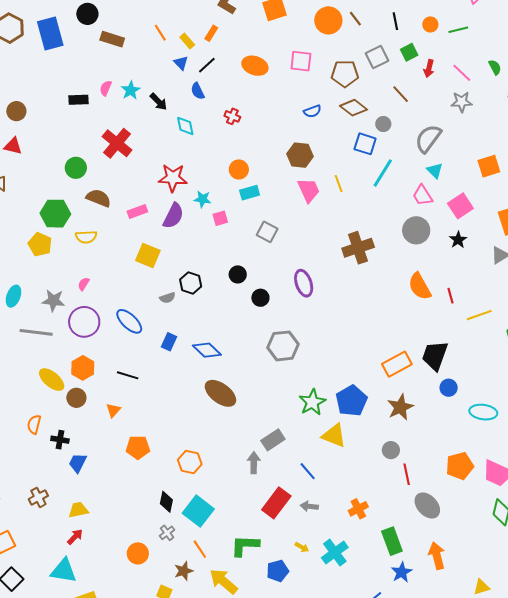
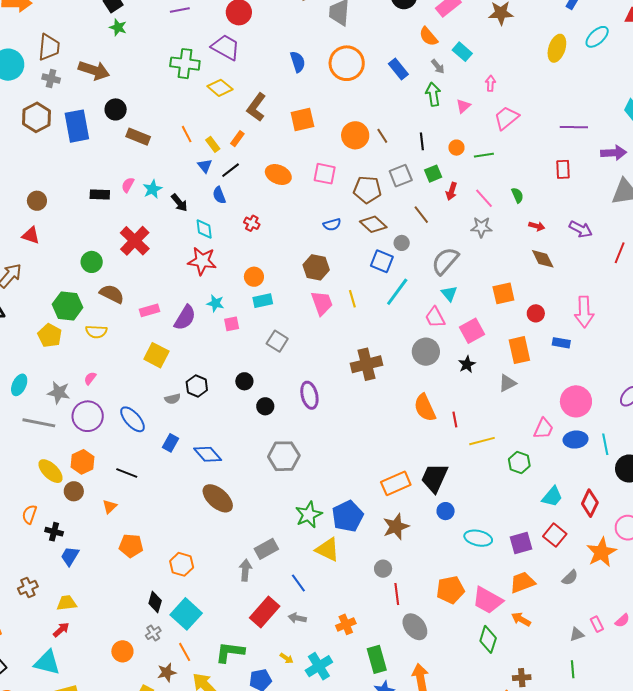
red star: (173, 178) -> (202, 261), moved

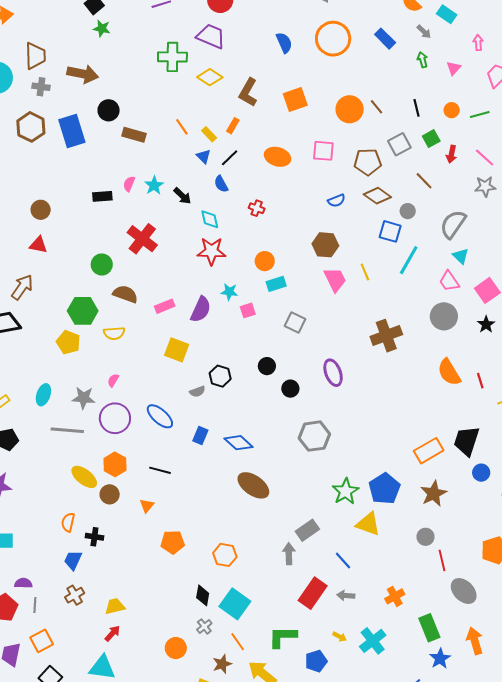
green arrow: (433, 94) -> (423, 60), size x0.7
blue trapezoid: (70, 556) -> (73, 560), moved

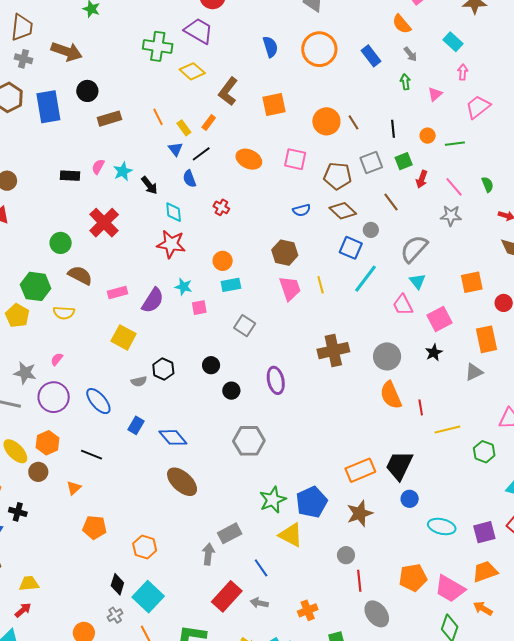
cyan rectangle: (447, 14) -> (453, 42), moved
brown rectangle: (134, 135) -> (109, 119), turned -40
gray circle: (444, 316) -> (387, 356), moved

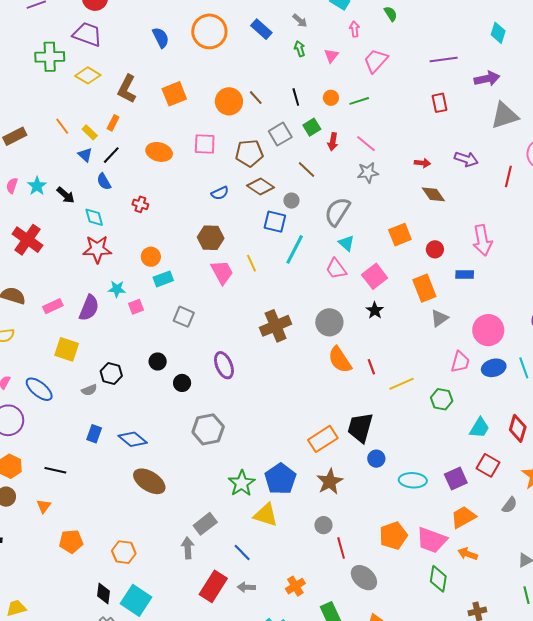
green semicircle: (488, 184) -> (391, 14), moved
gray triangle: (474, 372) -> (439, 318), moved
blue ellipse: (98, 401) -> (39, 389), moved

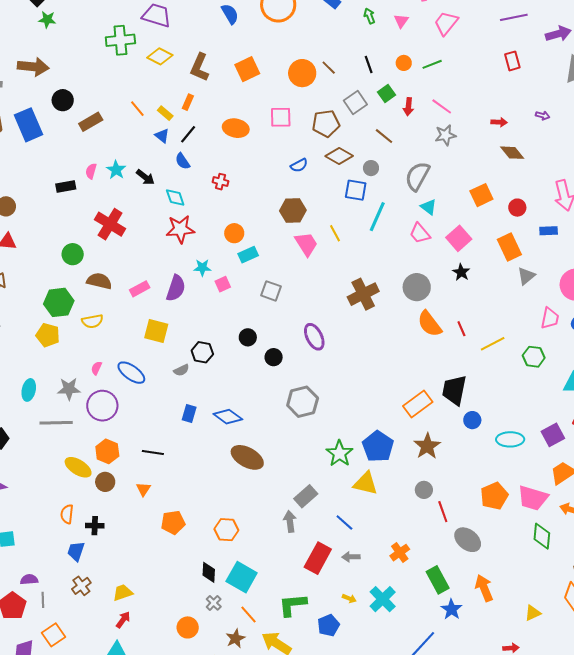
purple arrow: (466, 159) -> (543, 115), size x0.6

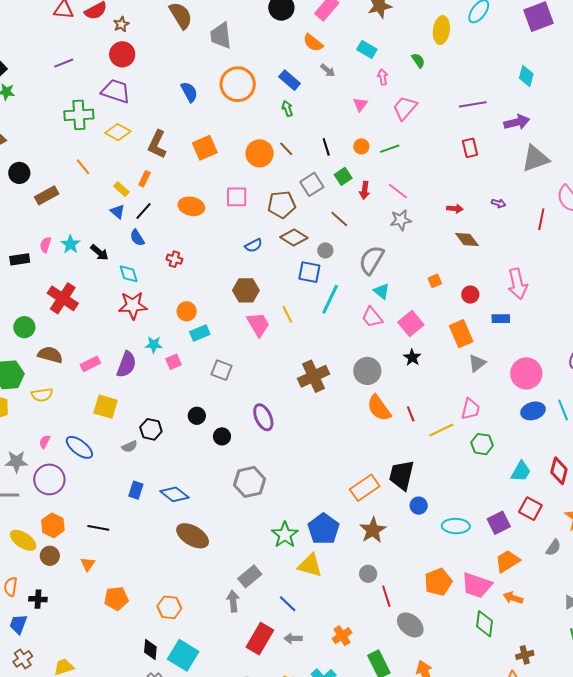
green arrow: (369, 16) -> (287, 108), moved
orange line: (137, 109) -> (83, 167), moved
orange square: (481, 195) -> (435, 281), size x0.6
pink trapezoid: (550, 318) -> (470, 409), moved

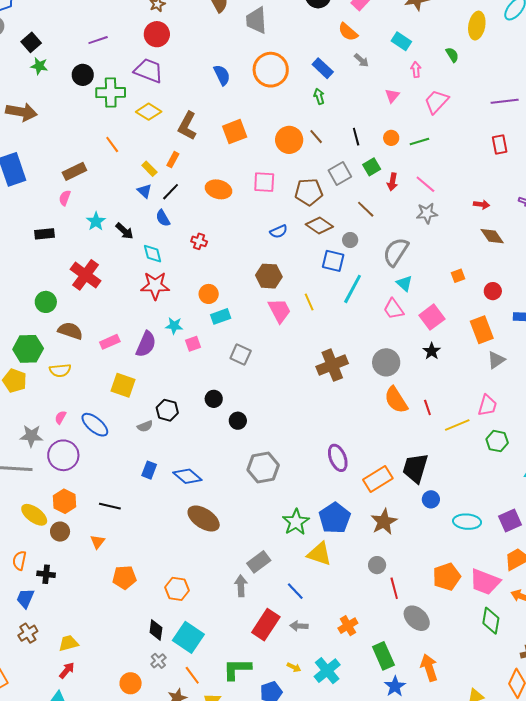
black circle: (19, 173) -> (83, 75), moved
pink semicircle: (45, 245) -> (65, 198), moved
purple ellipse: (263, 417) -> (338, 458), moved

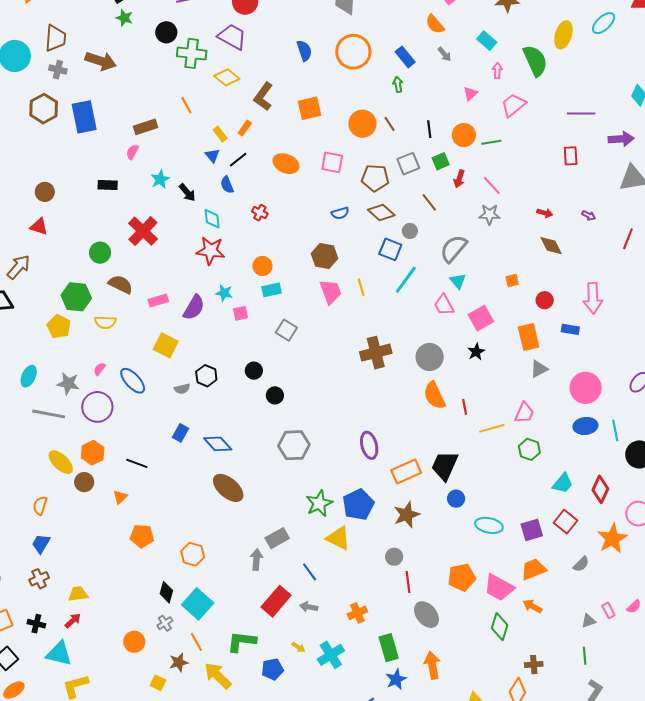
green semicircle: (452, 55) -> (535, 61), size x2.0
orange circle: (391, 138) -> (464, 135), size x1.5
black cross: (46, 574) -> (36, 624), moved

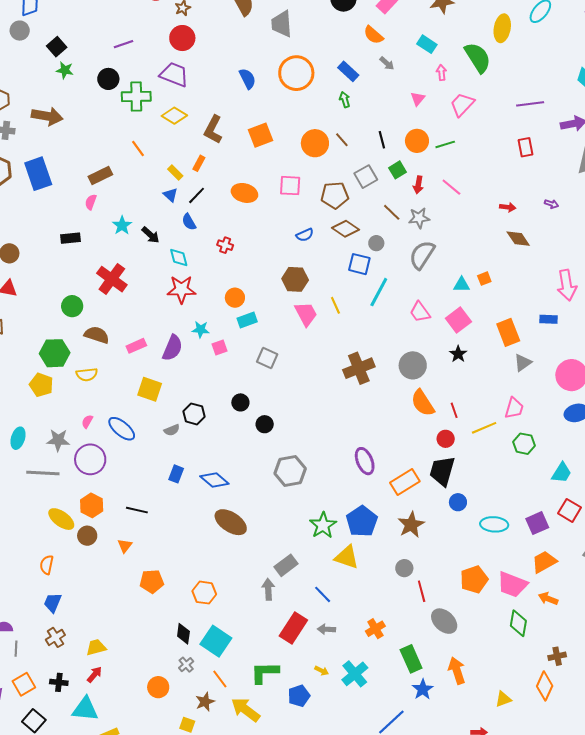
gray star: (489, 214) -> (419, 218), moved
cyan triangle: (458, 281) -> (462, 285), moved, turned -42
red circle: (545, 300) -> (446, 439), moved

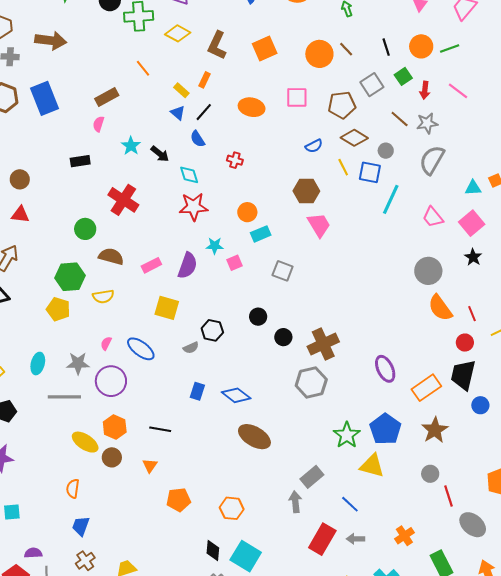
yellow line: (335, 305) -> (343, 167), moved
brown cross: (359, 368) -> (323, 344), moved

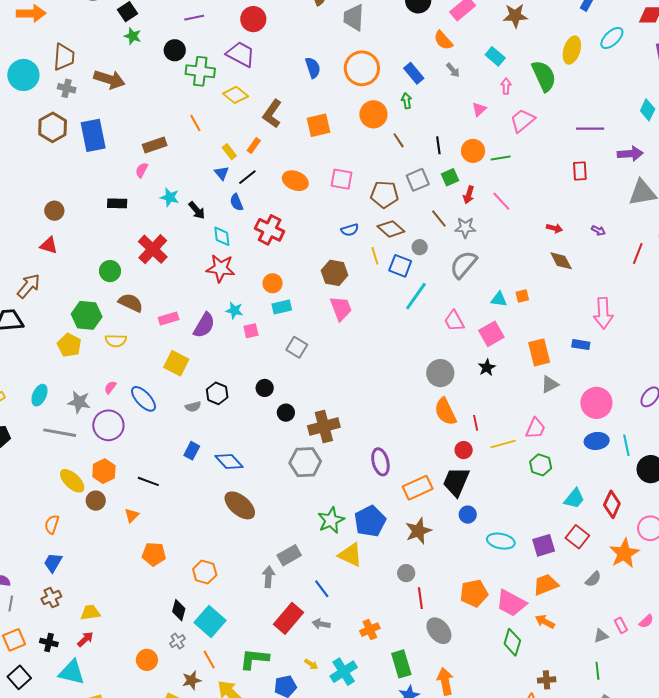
orange circle: (319, 54) -> (373, 114), moved
cyan star: (131, 146) -> (170, 197), turned -30
red cross: (235, 160) -> (270, 230), size x1.8

